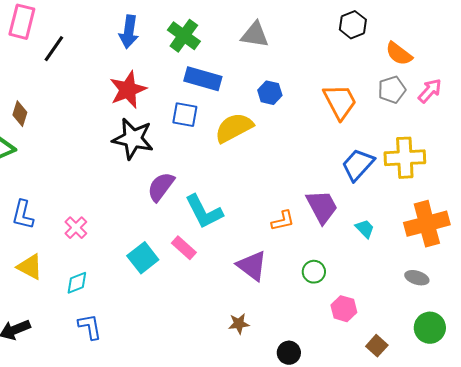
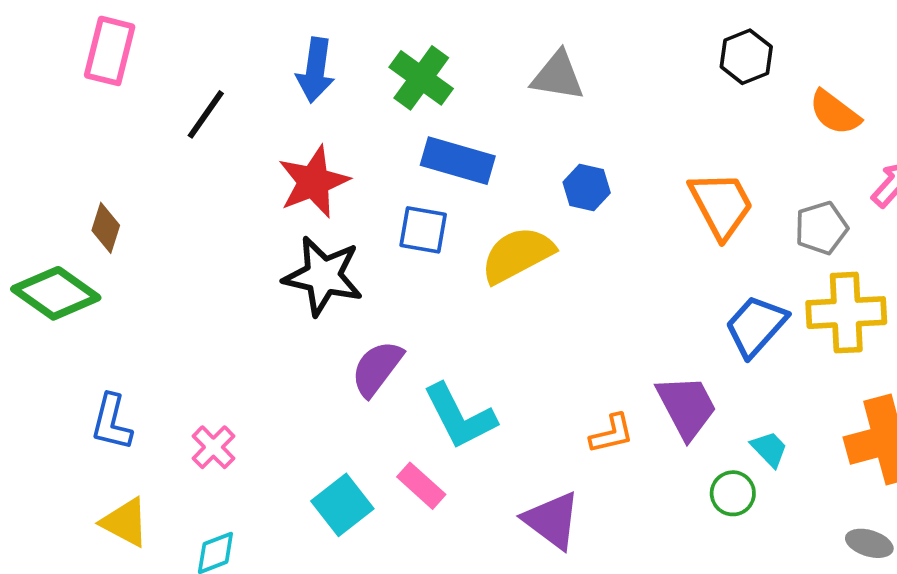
black line: (54, 49) -> (206, 114), moved
gray pentagon: (392, 90) -> (821, 228), moved
green circle: (314, 272) -> (733, 493), moved

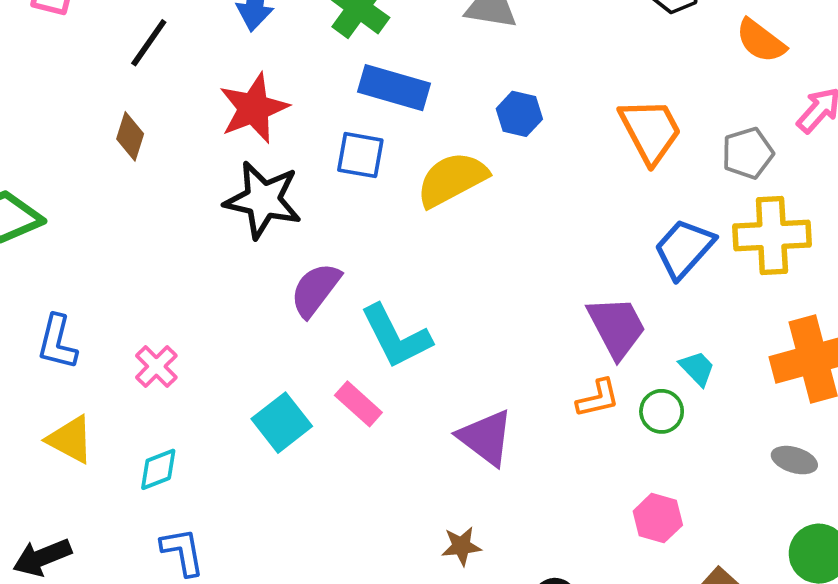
brown diamond: (106, 228) -> (130, 136), moved
orange L-shape: (612, 434) -> (598, 398), moved

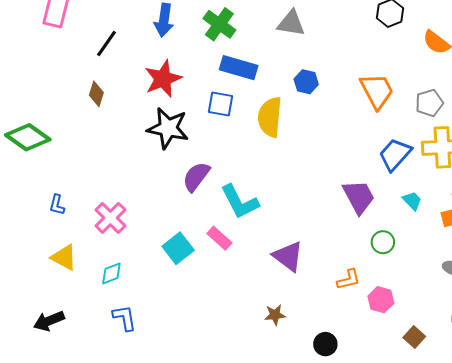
yellow semicircle: (452, 179) -> (270, 117), turned -57
blue L-shape: (57, 342) -> (57, 205), size x0.7
pink cross: (156, 366) -> (110, 218), size x1.4
cyan trapezoid: (697, 368) -> (412, 201), moved
orange L-shape: (598, 398) -> (349, 280), moved

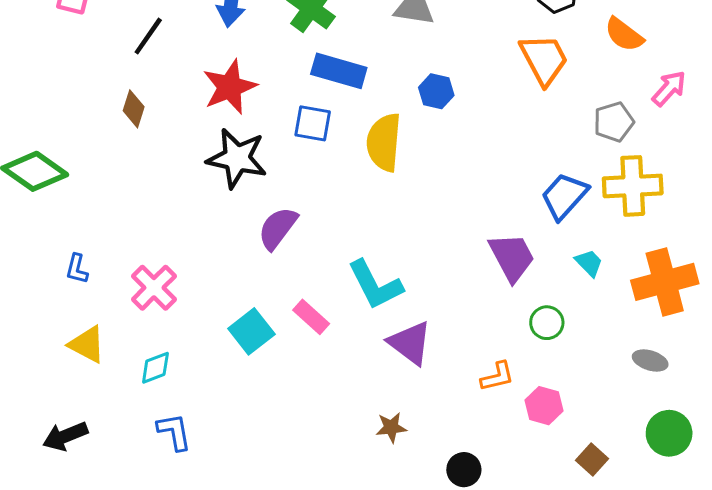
orange trapezoid: (377, 91) -> (544, 59), moved
cyan L-shape: (240, 202) -> (375, 285), moved

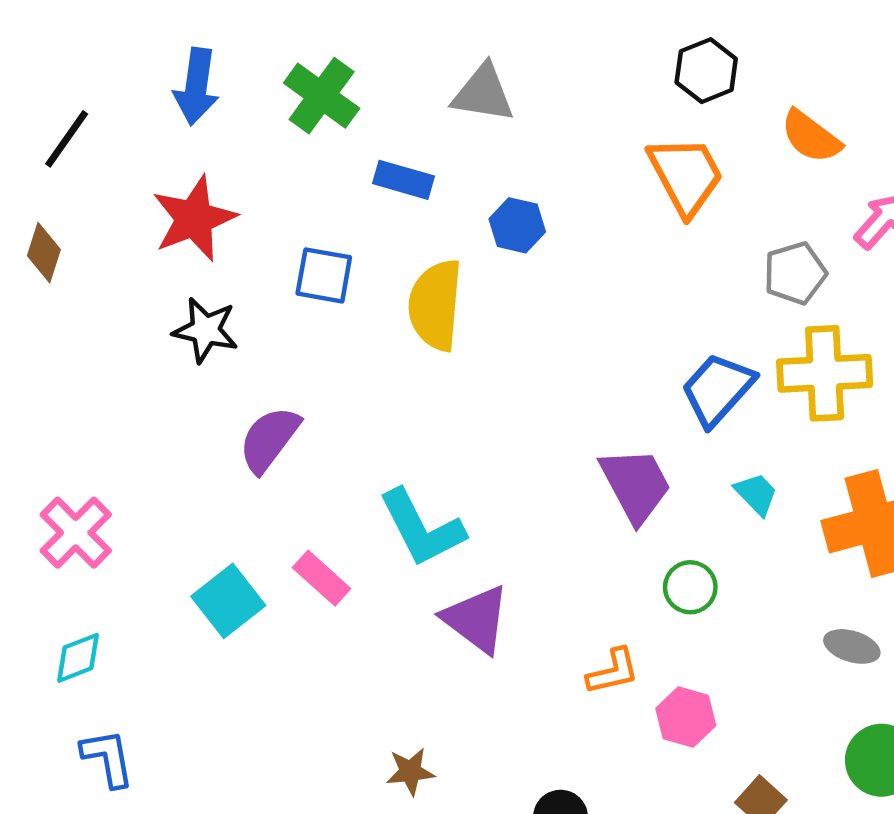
blue rectangle: (339, 71) -> (403, 180), moved, size x0.7
black star: (237, 158) -> (205, 330), size x0.7
brown star: (391, 427) -> (410, 772), moved

